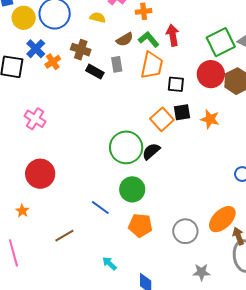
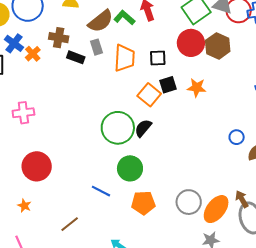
brown semicircle: (125, 39) -> (101, 21), size x1.5
orange trapezoid: (152, 65) -> (124, 58), moved
pink cross: (35, 119) -> (23, 113), turned -30
orange ellipse: (222, 219) -> (216, 209), moved

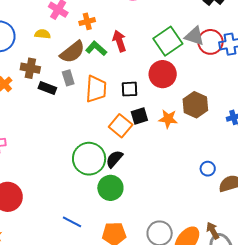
brown hexagon: (218, 46) -> (195, 105), moved
green circle: (130, 168) -> (110, 188), moved

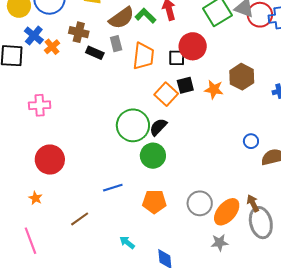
red circle: (163, 74) -> (193, 46), moved
blue line: (72, 222) -> (113, 188), turned -48

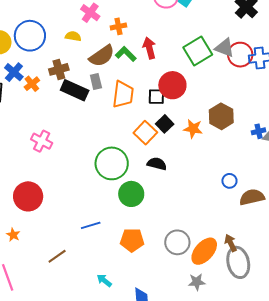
brown cross: (79, 32) -> (59, 69), turned -30
black rectangle: (95, 53) -> (75, 90), size x1.5
black square: (185, 85) -> (165, 124), turned -30
pink cross: (40, 105) -> (42, 141), moved, turned 30
black semicircle: (158, 127) -> (157, 164), moved, turned 60

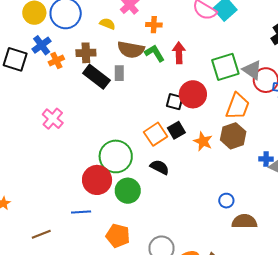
brown semicircle: (102, 56) -> (131, 50), turned 32
orange trapezoid: (123, 94) -> (238, 106), moved
red circle: (28, 196) -> (97, 180), moved

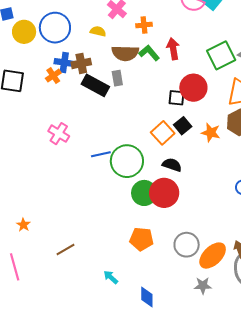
blue cross: (42, 45) -> (64, 63), moved, turned -36
red circle: (97, 180) -> (164, 193), moved
blue line: (81, 212) -> (101, 154), moved

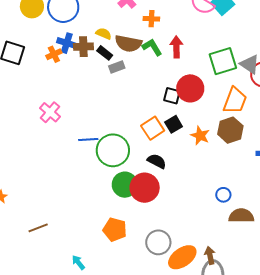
yellow semicircle: (98, 31) -> (104, 34), moved
gray rectangle: (117, 78) -> (117, 67), turned 70
black rectangle: (95, 85) -> (105, 53), moved, size x0.6

